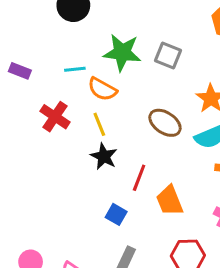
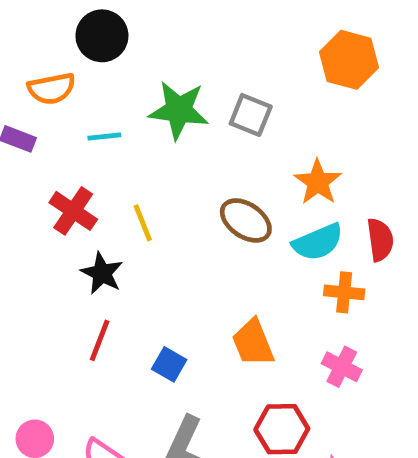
orange semicircle: (102, 89) -> (52, 89), moved, turned -40
black star: (104, 156) -> (102, 273), moved
red line: (139, 178) -> (100, 340), moved

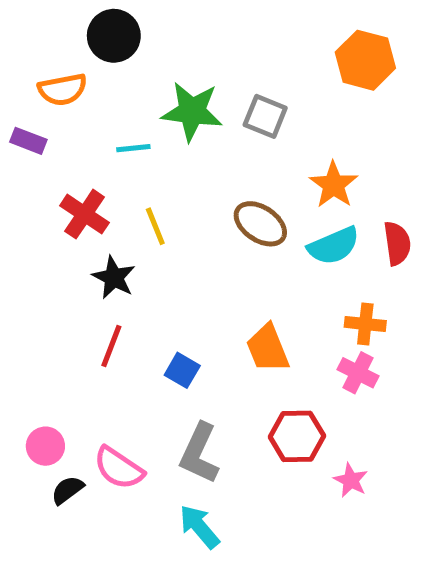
cyan line: (104, 137) -> (133, 148), moved
orange cross: (344, 292) -> (365, 324), moved

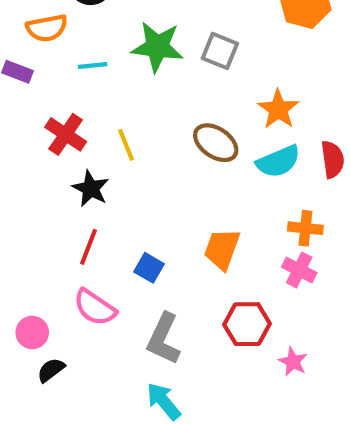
cyan line: (133, 148) -> (93, 66), moved
orange trapezoid: (268, 348) -> (222, 249), turned 42
pink semicircle: (119, 468) -> (95, 307), moved

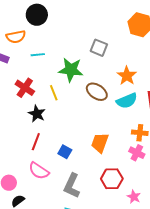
green star: (157, 47) -> (71, 70), moved

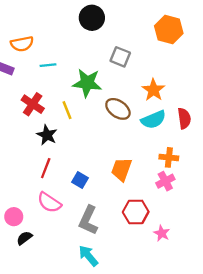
black circle: (37, 15) -> (92, 18), moved
pink cross: (137, 153) -> (165, 181), turned 35

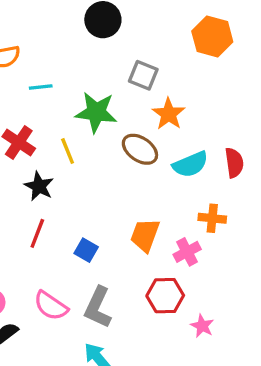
orange star: (153, 90) -> (169, 114), moved
pink cross: (165, 181) -> (187, 252), moved
pink semicircle: (49, 202) -> (51, 306), moved

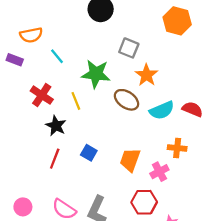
cyan line: (41, 87) -> (57, 56), turned 56
red semicircle: (234, 163) -> (192, 109), turned -60
blue square: (86, 250) -> (89, 153), moved

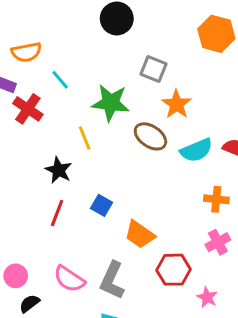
red cross: (42, 95) -> (28, 109), moved
orange trapezoid: (130, 160) -> (140, 234), moved, turned -75
pink cross: (159, 172) -> (218, 242), moved

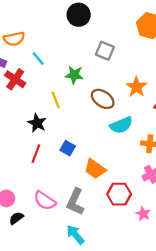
green star: (111, 103) -> (74, 75), size x0.7
orange star: (177, 104) -> (137, 87), moved
cyan semicircle: (196, 150) -> (121, 125), moved

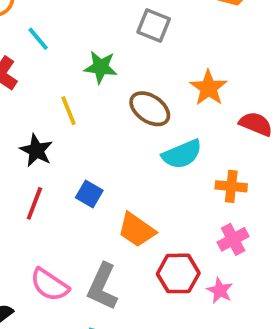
pink star: (143, 214) -> (220, 290), moved

